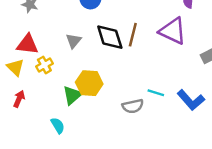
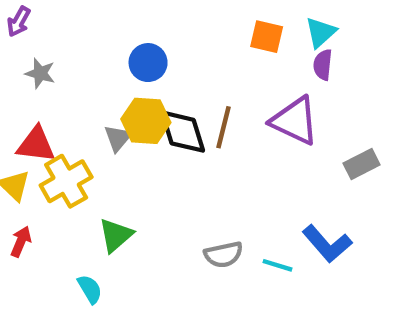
yellow cross: (44, 65) -> (66, 181), size x1.6
yellow hexagon: (89, 83) -> (146, 121), moved
cyan line: (156, 93) -> (277, 265), moved

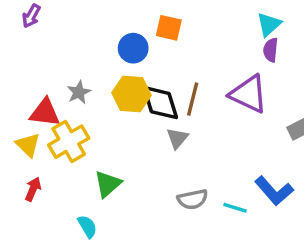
orange square: (267, 37) -> (169, 28), moved
gray star: (40, 73) -> (79, 92), moved, turned 30
gray triangle: (118, 138) -> (177, 138), moved

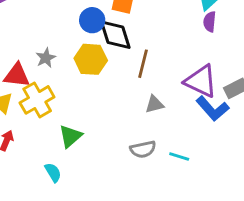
purple triangle: (249, 94) -> (201, 81), moved
black diamond: (160, 103) -> (115, 35), moved
gray triangle: (177, 138) -> (155, 104), moved, turned 36
blue L-shape: (274, 191) -> (213, 109), moved

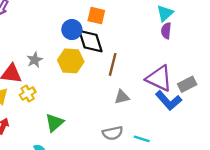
yellow cross: (37, 100) -> (28, 94), size x0.6

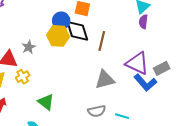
yellow hexagon: (71, 61) -> (58, 36), moved
brown line: (113, 64) -> (102, 41), moved
gray triangle: (122, 97) -> (105, 80), size x1.5
green triangle: (54, 123) -> (46, 102), turned -42

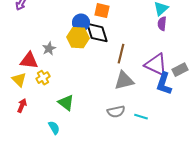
brown line: (102, 41) -> (121, 54), moved
blue L-shape: (145, 83) -> (164, 84), turned 60

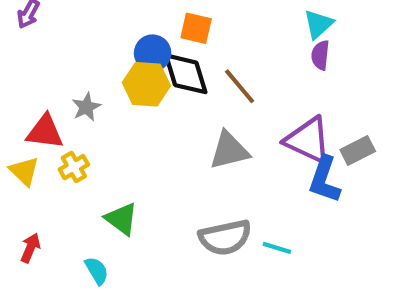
brown line: (121, 54) -> (240, 86), moved, turned -54
gray triangle: (124, 81) -> (229, 150), moved
red arrow: (22, 106) -> (30, 248), moved
gray semicircle: (116, 112) -> (225, 237), size x1.4

